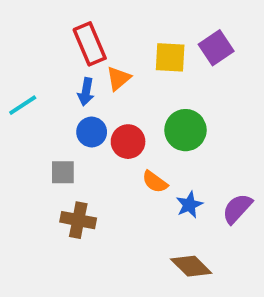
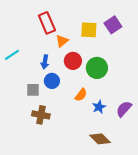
blue arrow: (86, 92) -> (45, 62), moved
blue circle: (92, 132) -> (52, 81), moved
red circle: (128, 142) -> (73, 61), moved
orange semicircle: (155, 182) -> (81, 95), turned -88

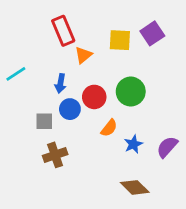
red circle: (73, 61) -> (94, 97), moved
brown cross: (41, 115) -> (55, 155), turned -30

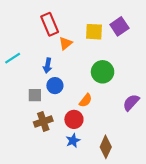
red circle: (94, 97) -> (74, 119), moved
blue star: (133, 144) -> (73, 141), moved
purple semicircle: (167, 147) -> (131, 103), moved
brown diamond: (135, 187) -> (106, 147), turned 70

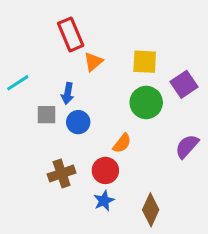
purple square: (119, 26) -> (184, 84), moved
yellow square: (94, 32) -> (145, 62), moved
gray square: (35, 95) -> (46, 115), moved

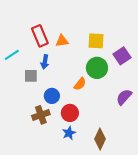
red rectangle: (71, 34) -> (40, 36), moved
orange triangle: (93, 62) -> (62, 41), turned 32
blue circle: (78, 122) -> (52, 96), moved
orange semicircle: (122, 143) -> (80, 84), moved

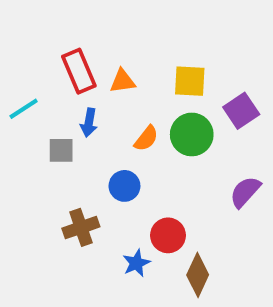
orange semicircle: (80, 84) -> (146, 138), moved
blue circle: (52, 96) -> (124, 186), moved
red circle: (70, 113) -> (168, 235), moved

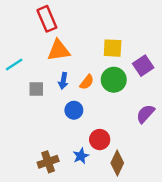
red rectangle: (79, 71) -> (47, 19), moved
orange triangle: (122, 81) -> (59, 50), moved, size x1.5
blue arrow: (89, 123) -> (63, 81), moved
brown cross: (81, 227) -> (48, 162), moved

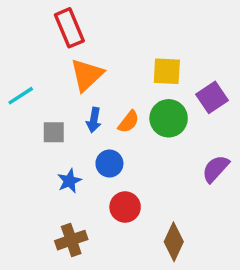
orange triangle: (59, 50) -> (87, 75), turned -35
red circle: (100, 140) -> (125, 207), moved
blue star: (81, 156) -> (69, 181), moved

